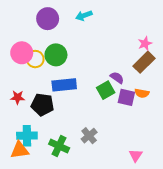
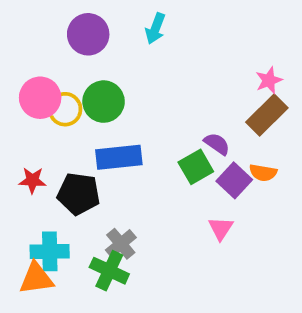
cyan arrow: (84, 16) -> (155, 29), turned -49
purple square: (126, 97) -> (234, 180), turned 30
gray cross: (89, 136) -> (121, 244), moved
pink triangle: (136, 155) -> (221, 228), moved

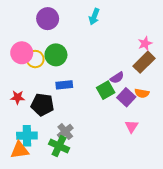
cyan arrow: (155, 29) -> (94, 17), moved
purple semicircle: (217, 144) -> (117, 78), turned 112
blue rectangle: (119, 157) -> (64, 85), size x0.7
pink triangle: (221, 228) -> (132, 126), moved

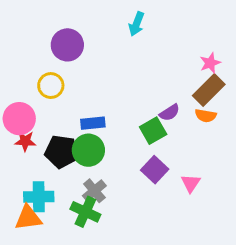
purple circle: (48, 19) -> (67, 45), moved
pink circle: (22, 53) -> (19, 119), moved
green circle: (56, 55) -> (88, 150), moved
orange semicircle: (142, 93) -> (206, 116), moved
purple square: (126, 97) -> (155, 170), moved

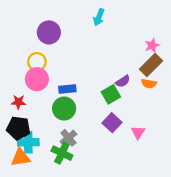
pink circle: (19, 119) -> (37, 79), moved
black pentagon: (61, 152) -> (18, 128), moved

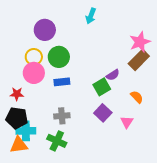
pink star: (152, 45) -> (140, 42), size x1.5
orange semicircle: (149, 83) -> (137, 97), moved, turned -144
green circle: (64, 109) -> (59, 57), moved
gray cross: (68, 138) -> (62, 116), moved, turned 35

